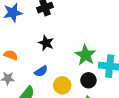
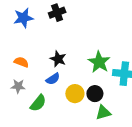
black star: (46, 43) -> (58, 59), moved
black circle: (88, 80) -> (95, 94), moved

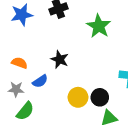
green star: (99, 62) -> (99, 26), moved
blue semicircle: (53, 79) -> (40, 81), moved
green semicircle: (38, 103) -> (25, 111), moved

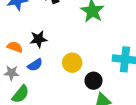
black star: (60, 59) -> (38, 39), moved, turned -30
yellow circle: (78, 97) -> (72, 63), moved

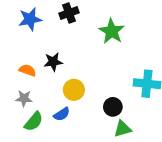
yellow circle: (72, 63) -> (74, 90), moved
blue semicircle: (35, 65) -> (62, 114), moved

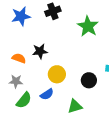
black circle: (113, 107) -> (89, 80), moved
green triangle: (123, 129) -> (75, 106), moved

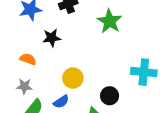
black star: (40, 51) -> (52, 38), moved
black circle: (89, 80) -> (110, 96), moved

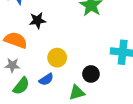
orange semicircle: (28, 59) -> (16, 40), size x1.5

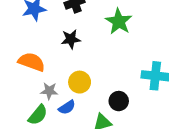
black star: (38, 21) -> (71, 39), moved
gray star: (12, 65) -> (49, 91), moved

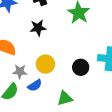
black circle: (119, 101) -> (81, 67), moved

